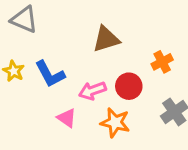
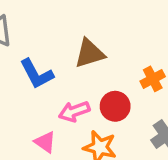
blue L-shape: (50, 74) -> (37, 74), moved

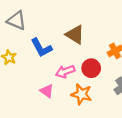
brown triangle: (90, 53) -> (75, 35), turned 48

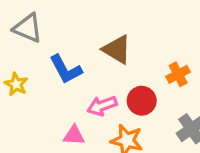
pink triangle: (47, 91) -> (74, 135), turned -32

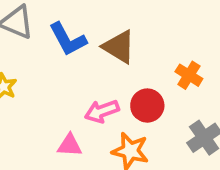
blue L-shape: (66, 69) -> (68, 39), moved
orange cross: (178, 74) -> (189, 75), turned -30

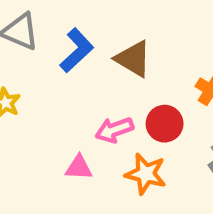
blue L-shape: (68, 39) -> (77, 50), turned -105

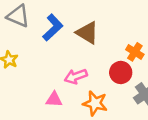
red circle: (165, 124) -> (121, 72), moved

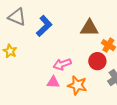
brown triangle: (87, 33) -> (89, 28), moved, turned -30
pink triangle: (54, 99) -> (53, 82), moved

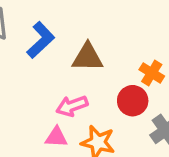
brown triangle: (89, 28) -> (88, 57), moved

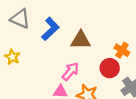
pink arrow: (72, 106) -> (70, 71), turned 150

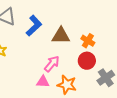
orange cross: (122, 50) -> (88, 41), moved

